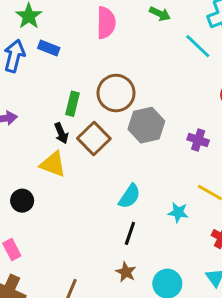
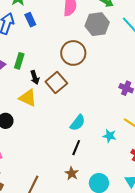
blue rectangle: (49, 48) -> (30, 20), turned 40
green rectangle: (73, 104) -> (19, 61), moved
gray hexagon: (146, 125) -> (97, 24), moved

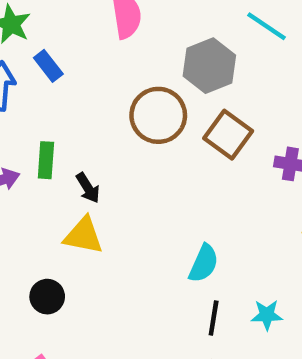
gray hexagon: (97, 24) -> (209, 66), moved
brown square: (56, 83) -> (228, 135), moved
cyan star: (109, 136) -> (267, 315), moved

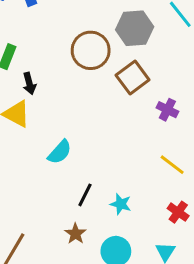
cyan semicircle: (204, 263) -> (60, 152), moved

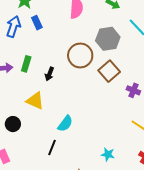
black arrow: (29, 83) -> (49, 74), moved, turned 40
black line: (85, 195) -> (52, 148), moved

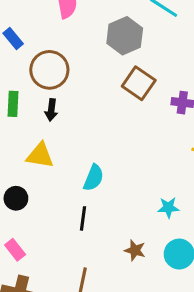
brown circle: (80, 55) -> (49, 70), moved

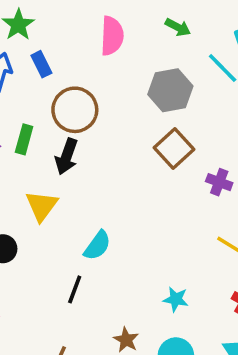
black arrow: (51, 110) -> (67, 156), size x1.4
yellow triangle: (40, 155) -> (42, 206), turned 44

